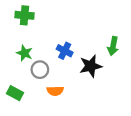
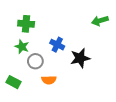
green cross: (25, 15) -> (26, 24), moved
green arrow: (113, 46) -> (100, 21), moved, turned 63

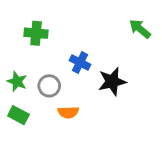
green arrow: (100, 21) -> (140, 29), turned 56
green star: (22, 47) -> (17, 82), moved

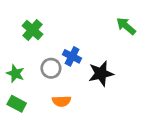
green cross: (36, 33) -> (33, 30), turned 36
gray circle: (49, 86) -> (51, 68), moved

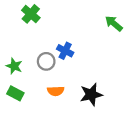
green cross: (33, 30) -> (31, 14), moved
black star: (101, 74) -> (91, 95), moved

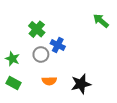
green cross: (31, 14) -> (37, 29), moved

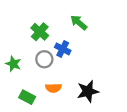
green arrow: (101, 21) -> (79, 23), moved
green rectangle: (13, 83) -> (27, 97), moved

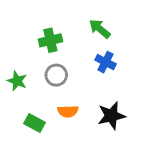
green cross: (40, 32) -> (50, 40), turned 36
blue cross: (63, 49) -> (106, 62), moved

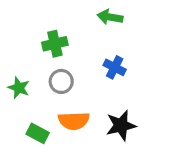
green arrow: (100, 29) -> (110, 17), moved, turned -30
orange semicircle: (68, 111) -> (74, 121), size x1.4

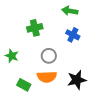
blue cross: (115, 67) -> (73, 35), moved
gray circle: (61, 81) -> (49, 56), moved

